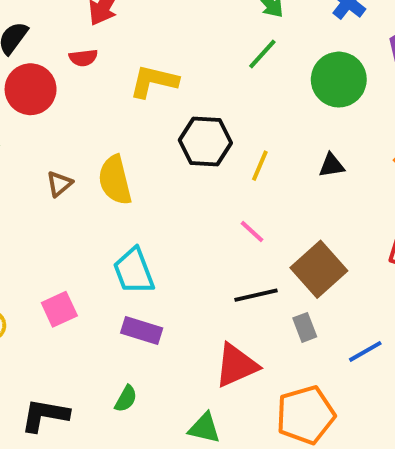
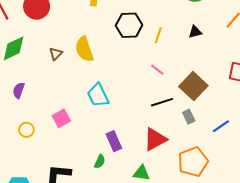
purple rectangle: (142, 331) -> (114, 141), moved, turned 54

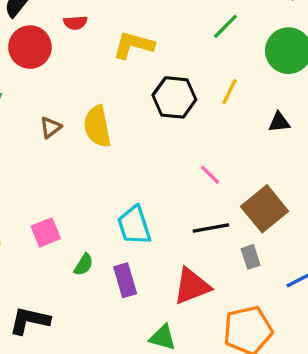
yellow line: (158, 35) -> (230, 92), moved
cyan trapezoid: (98, 95) -> (134, 225), moved
green semicircle: (100, 161) -> (84, 265), moved

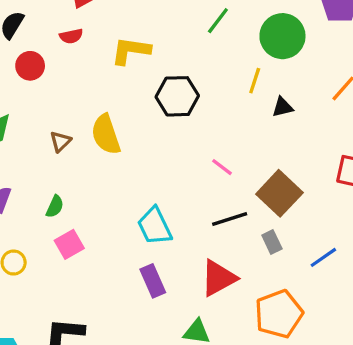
red circle: (30, 47) -> (30, 66), size x0.7
yellow line: (230, 92) -> (255, 81), moved
green semicircle: (84, 265) -> (55, 206), moved

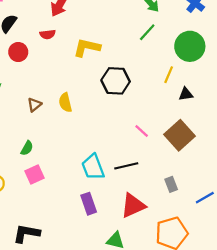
yellow semicircle: (106, 134) -> (65, 103), size x0.7
brown square: (279, 193) -> (179, 135), moved
black line: (230, 219) -> (126, 166), moved

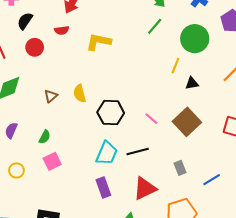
black hexagon: (116, 81) -> (111, 113), moved
cyan trapezoid: (93, 167) -> (107, 153), turned -135

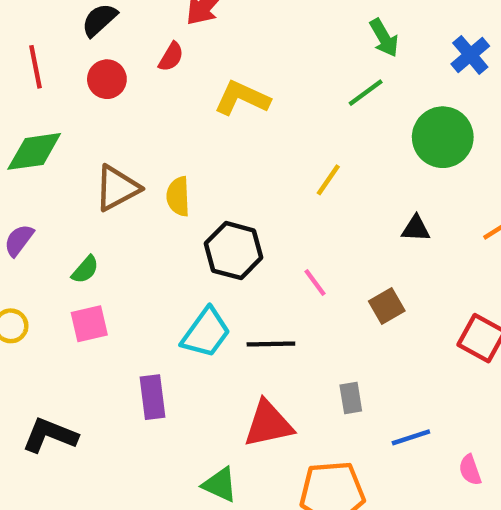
red semicircle: (62, 30) -> (171, 57), turned -64
yellow line: (175, 66) -> (328, 180), moved
brown triangle: (51, 96) -> (117, 188), size x1.6
brown square: (187, 122) -> (387, 306), size x0.6
purple rectangle: (103, 188) -> (152, 397), moved

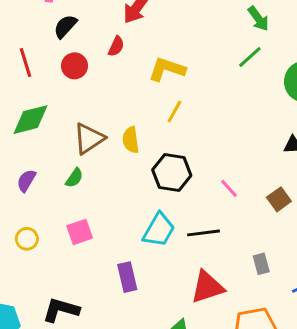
yellow line: (328, 180) -> (174, 112), moved
green semicircle: (85, 270) -> (74, 178), moved

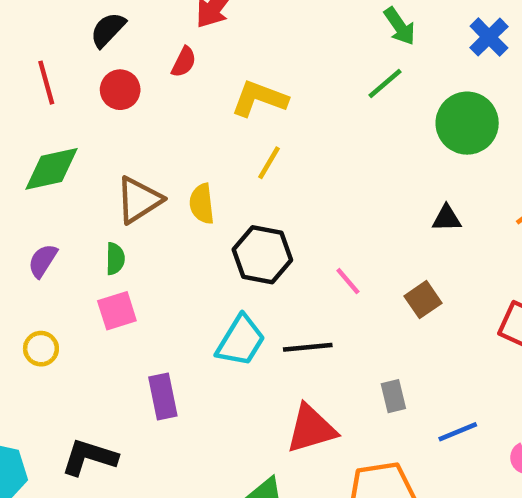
green semicircle: (74, 178) -> (115, 259), turned -36
pink square: (80, 232) -> (117, 311), moved
purple rectangle: (127, 277) -> (163, 397), moved

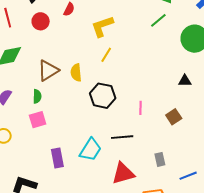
yellow L-shape: (259, 99) -> (102, 26), turned -40
pink line: (348, 281) -> (140, 108), turned 40
cyan trapezoid: (241, 341) -> (91, 150), moved

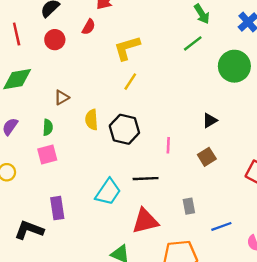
brown triangle: (48, 70) -> (62, 97), size x0.6
yellow semicircle: (76, 73) -> (92, 120), moved
black triangle: (185, 81) -> (210, 121), moved, turned -32
purple rectangle: (57, 158) -> (57, 208), moved

